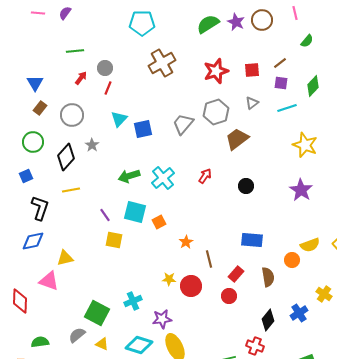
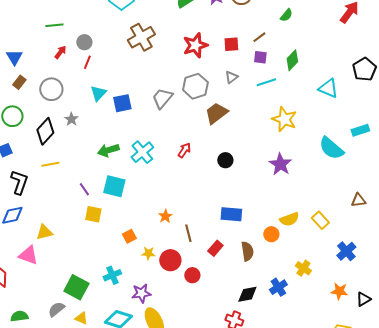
orange square: (159, 222) -> (129, 236), moved
red circle: (229, 296) -> (192, 275), moved
black diamond: (268, 320) -> (247, 294), turned 40

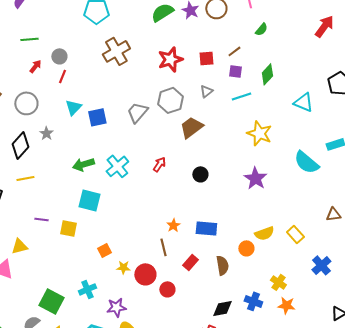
purple line: (84, 189) -> (41, 219), moved, turned -48
orange star: (165, 216) -> (173, 225), moved
blue cross: (278, 287) -> (253, 301), turned -36
orange star: (339, 291) -> (286, 305), moved

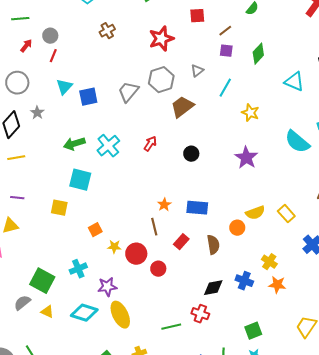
brown cross: (116, 51) -> (107, 31), size x0.6
red square: (206, 58) -> (197, 16), moved
cyan line: (241, 96) -> (225, 88), moved, turned -42
yellow star: (259, 133) -> (250, 113), size x0.7
purple line: (41, 219) -> (17, 198), moved

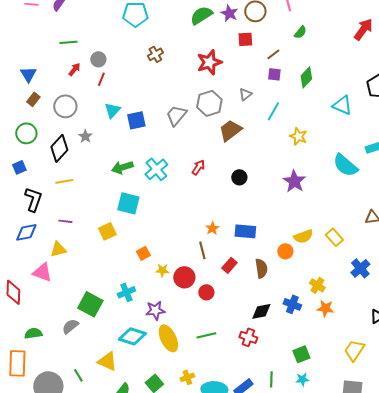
yellow square: (59, 208) -> (107, 231), turned -36
yellow triangle: (47, 312) -> (107, 361), moved, size x1.5
green line: (171, 327) -> (206, 335), moved

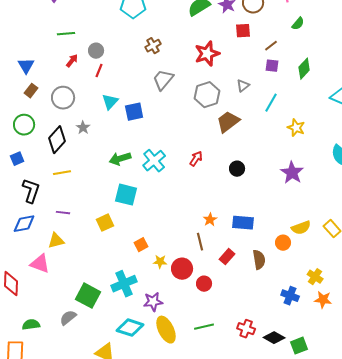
gray trapezoid: (176, 115) -> (163, 80), moved
cyan cross: (126, 292) -> (124, 284), size x1.4
black diamond: (261, 311) -> (274, 338), moved, turned 40

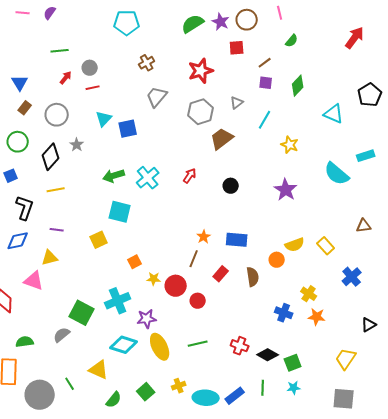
red line: (99, 71) -> (93, 88), turned 56
brown line: (200, 242) -> (194, 259), turned 36

